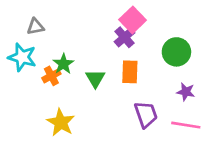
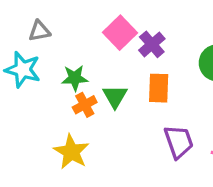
pink square: (133, 20) -> (120, 33), moved
green star: (63, 64) -> (75, 78), turned 30
orange cross: (51, 76) -> (85, 105), moved

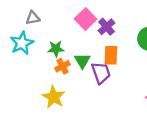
cyan star: (23, 70) -> (22, 43), turned 30
purple trapezoid: (179, 142) -> (101, 73), moved

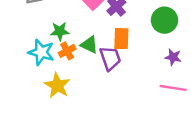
cyan star: (22, 43) -> (41, 52), moved, turned -30
green triangle: (82, 61) -> (89, 45), turned -35

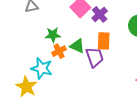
cyan star: (41, 52) -> (42, 68), moved
yellow star: (57, 85) -> (26, 87), moved

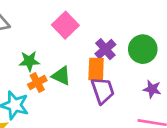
purple cross: (100, 14) -> (105, 49), moved
purple trapezoid: (95, 57) -> (103, 91), moved

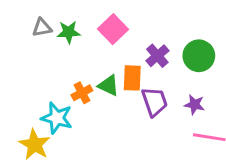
green star: (29, 61) -> (69, 32), moved
orange rectangle: (96, 69) -> (132, 78), moved
purple star: (152, 89) -> (194, 105), moved

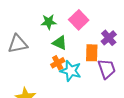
gray triangle: (42, 28) -> (18, 44), moved, size x1.5
green triangle: (109, 85) -> (60, 43), moved
cyan star: (57, 118) -> (71, 71), moved

